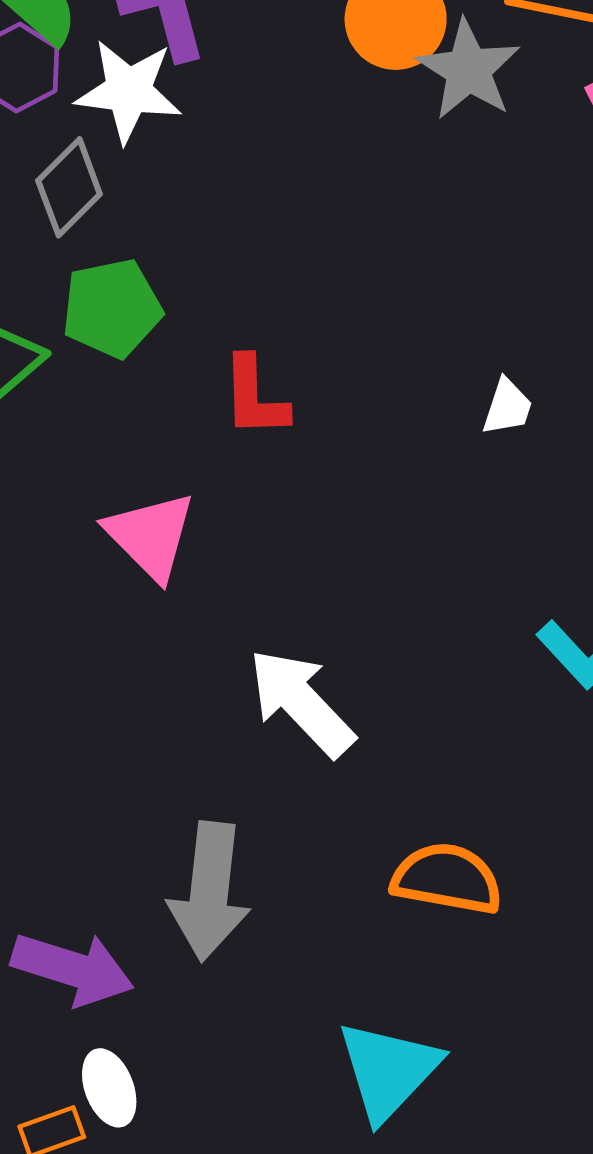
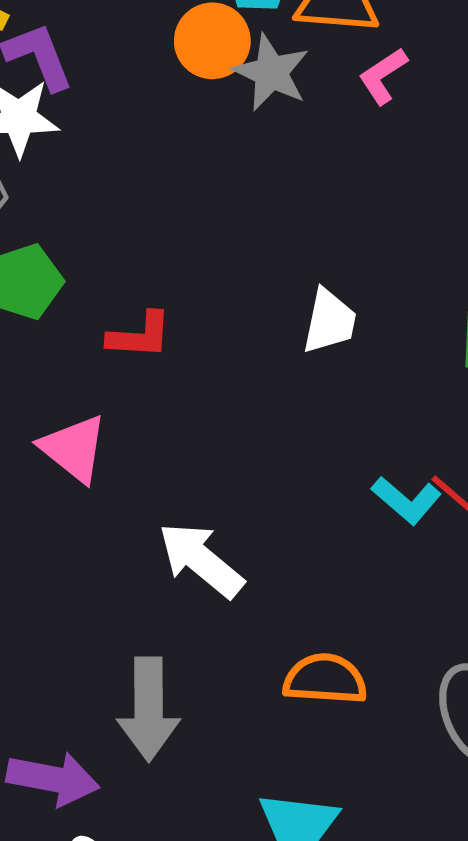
red L-shape: (255, 397) -> (140, 335), turned -78
white trapezoid: (507, 407) -> (329, 321), size x1.5

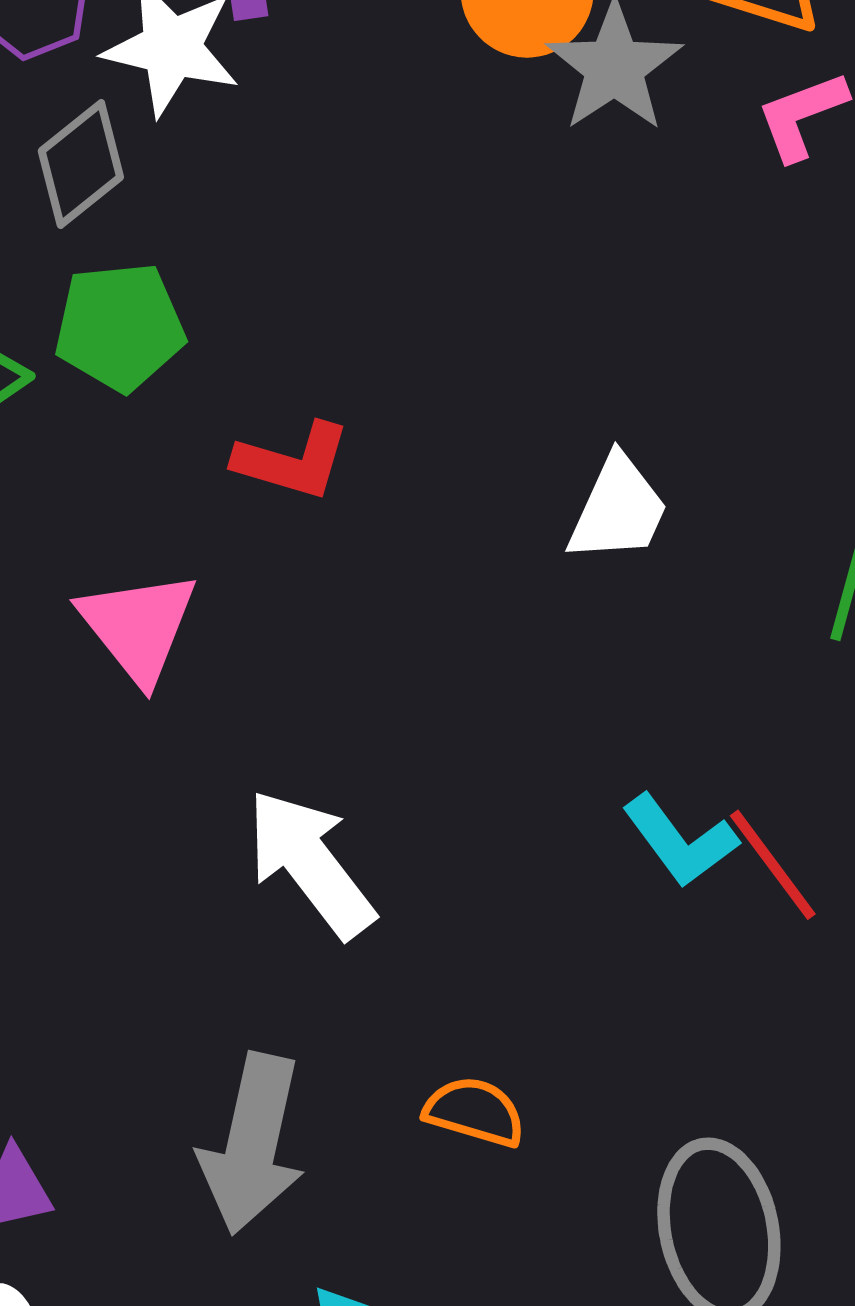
orange semicircle: (325, 679) -> (475, 1112), size x0.7
gray arrow: (149, 709) -> (252, 1144), moved

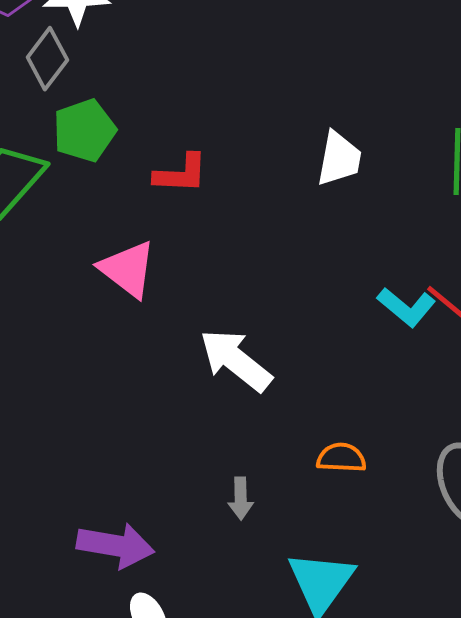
gray arrow: (252, 1144) -> (241, 498), size x0.5

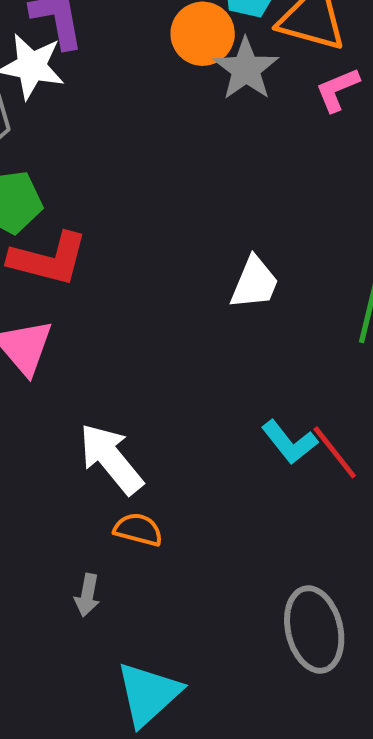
red L-shape: (181, 174) -> (48, 259), moved, size x1.4
orange semicircle: (341, 458) -> (138, 529), moved

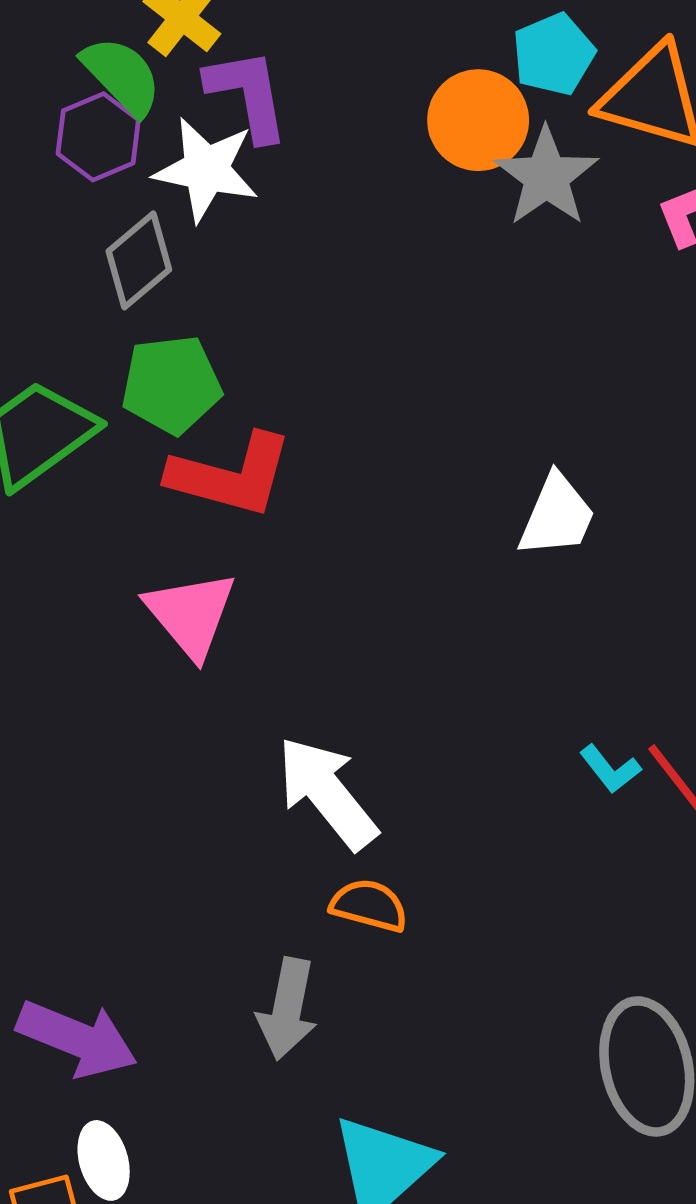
cyan L-shape: (289, 442) -> (610, 769), size x0.7
gray arrow: (87, 595) -> (287, 1009), size x1.5

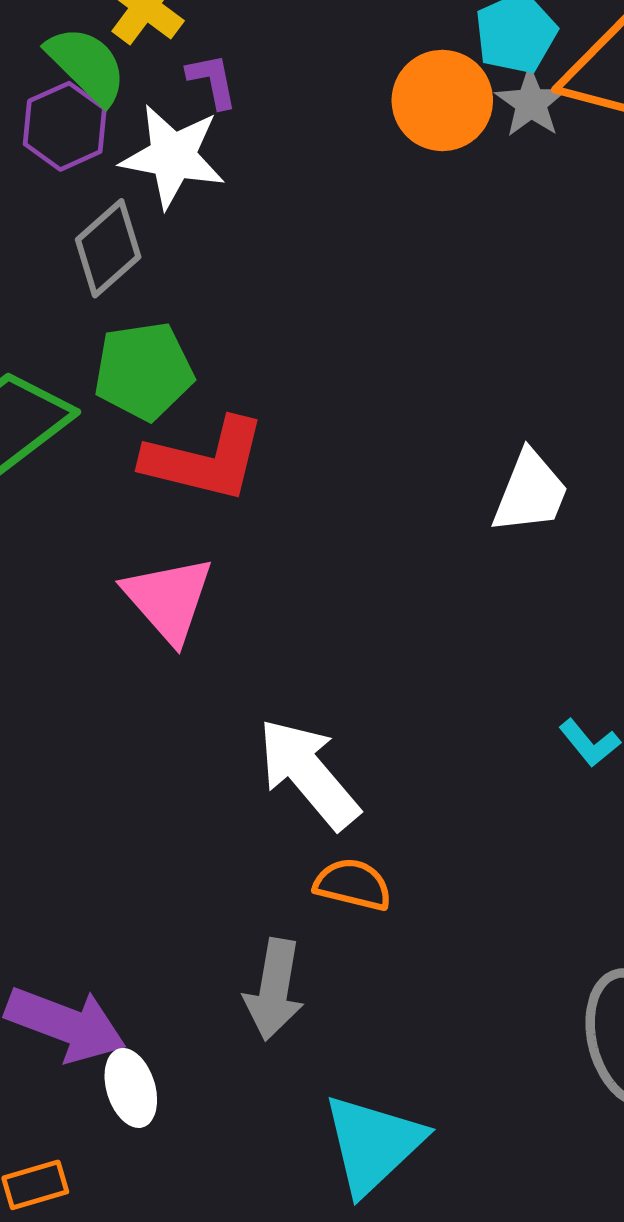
purple L-shape: (248, 95) -> (212, 81), size x0.6
gray star: (546, 177) -> (531, 103), moved, size x0.7
white ellipse: (104, 1160) -> (131, 1088), moved

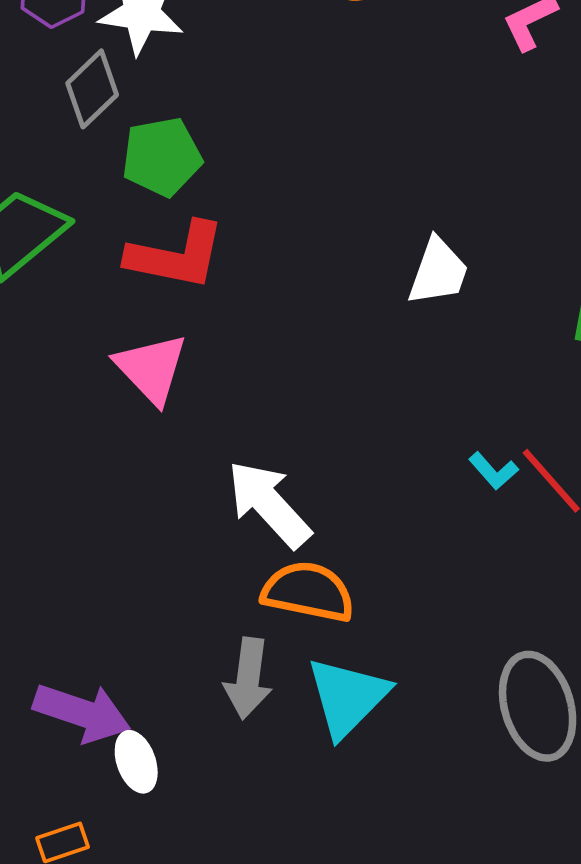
green pentagon: (144, 371) -> (162, 157), moved
orange semicircle: (353, 884) -> (308, 592), size x1.5
cyan triangle: (373, 1144) -> (347, 697), moved

